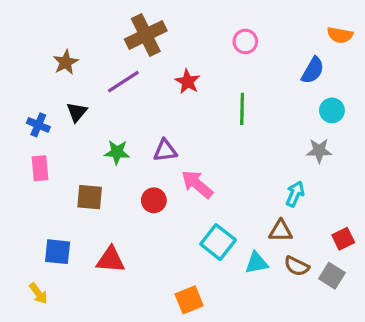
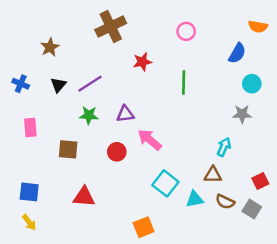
purple line: (123, 82) -> (90, 84), moved
red star: (188, 82) -> (142, 62), turned 30
blue cross: (38, 125) -> (21, 84), moved
blue square: (58, 252) -> (29, 192), moved

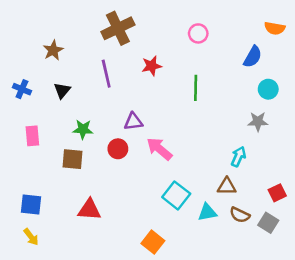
purple line: (90, 84) -> (106, 74), moved, turned -70
green star: (89, 115) -> (83, 129), moved
red circle: (117, 152) -> (118, 149), moved
orange square: (144, 227) -> (153, 242), turned -30

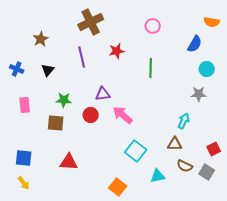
cyan triangle: (207, 212) -> (158, 176), moved

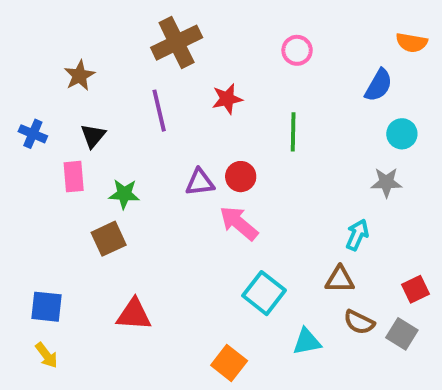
pink rectangle: (25, 105) -> (74, 177), moved
red circle: (91, 115) -> (241, 177), moved
brown square: (56, 123) -> (109, 239), turned -30

